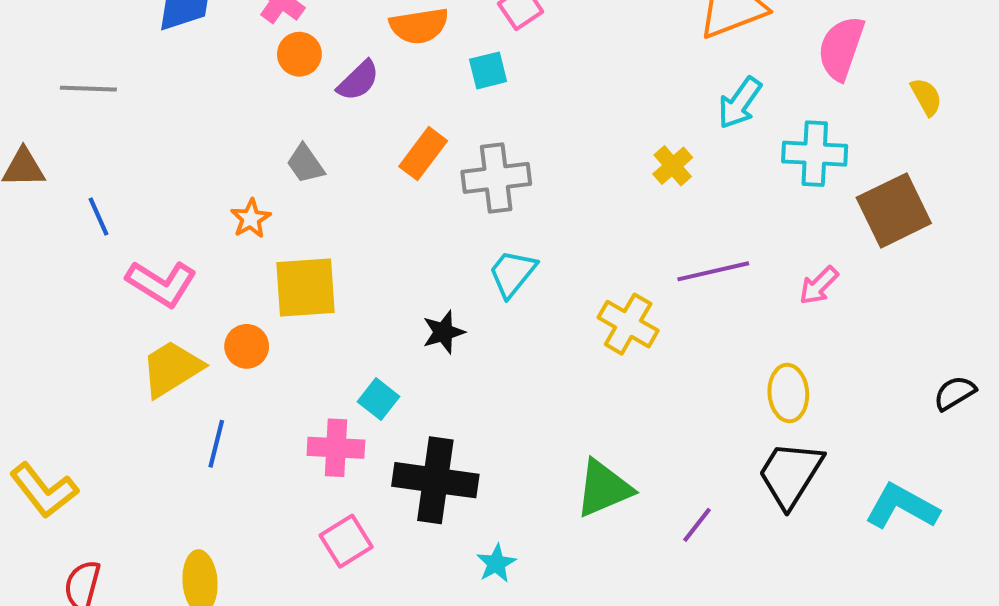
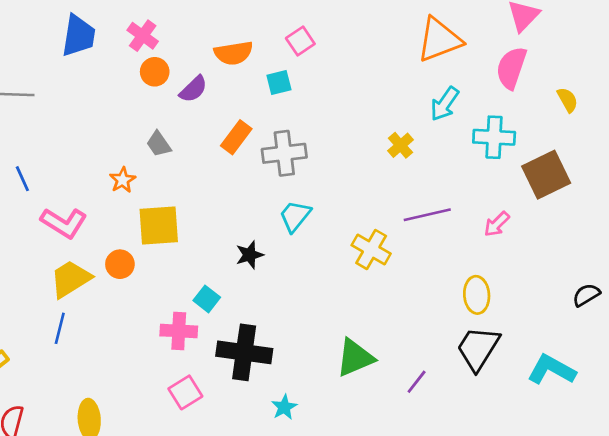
blue line: (216, 444) -> (60, 328), moved

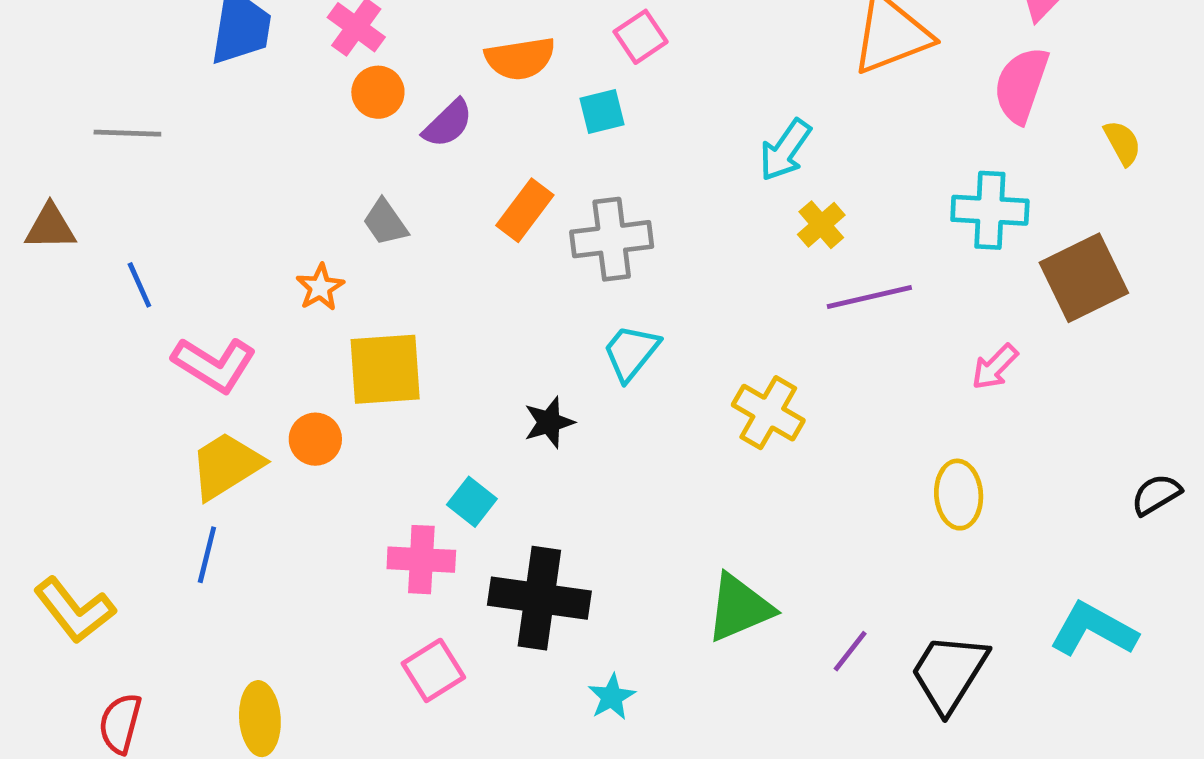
cyan arrow: (445, 104) -> (785, 150), moved
purple line: (427, 215) -> (869, 297), moved
black trapezoid: (478, 348) -> (949, 673), moved

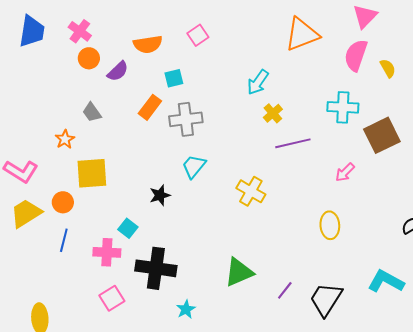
cyan square: (602, 111) -> (174, 78), moved
yellow semicircle: (1122, 143) -> (388, 68), moved
blue line: (207, 555) -> (64, 240), moved

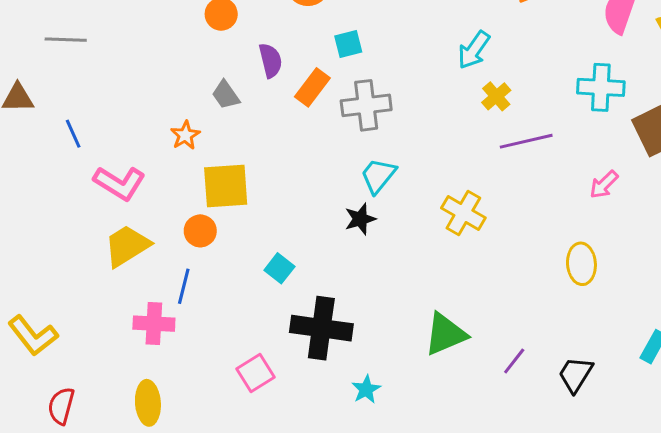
purple semicircle: (118, 71) -> (271, 60), moved, turned -60
black star: (160, 195) -> (360, 219), moved
orange circle: (63, 202) -> (200, 231), moved
pink cross: (107, 252) -> (154, 324), moved
black trapezoid: (326, 299) -> (576, 374), size x0.7

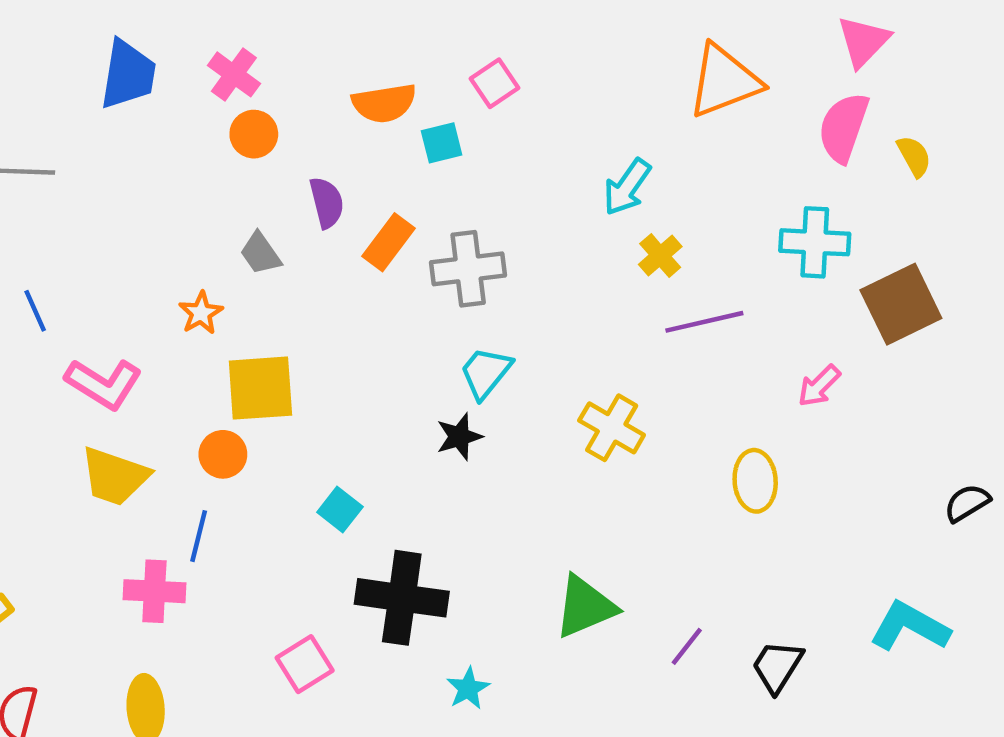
cyan square: (348, 44) -> (442, 143), moved
yellow trapezoid: (127, 246) -> (115, 476), turned -129
yellow ellipse: (581, 264) -> (755, 481), moved

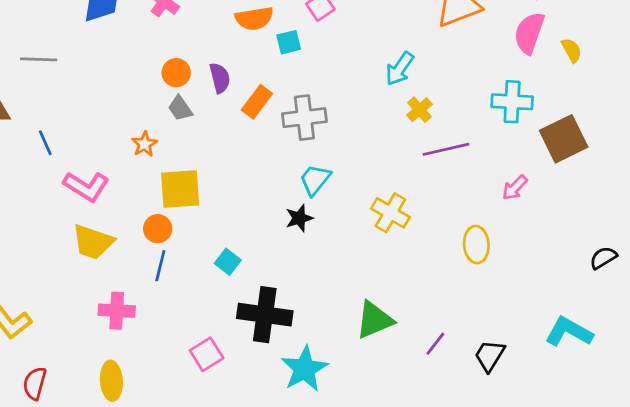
orange circle: (254, 134) -> (176, 73), moved
blue line: (199, 536) -> (160, 266), moved
cyan star: (468, 688) -> (304, 369), size x1.8

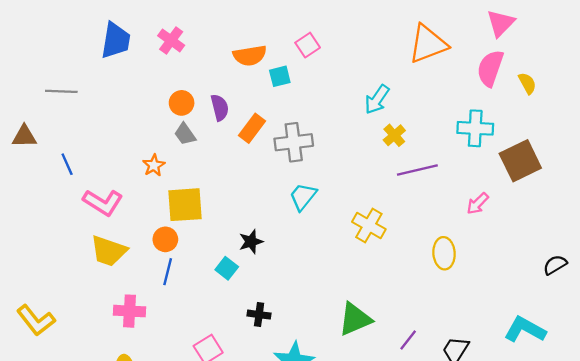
black star: (299, 218) -> (251, 242), moved
black cross: (265, 315) -> (259, 315), size x0.5

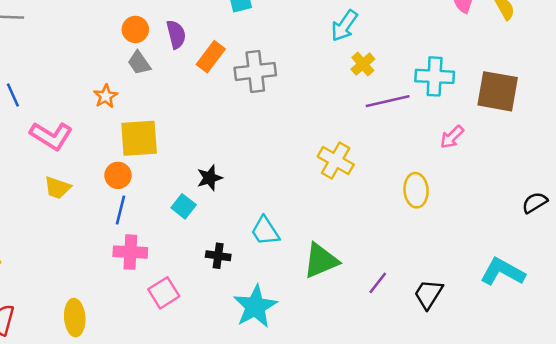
cyan cross: (475, 128) -> (435, 76), moved
brown square: (520, 161) -> (498, 91), turned 36
cyan trapezoid: (303, 197) -> (265, 231), moved, turned -72
yellow trapezoid: (109, 251) -> (57, 188), size x0.7
pink cross: (130, 311) -> (130, 252), moved

